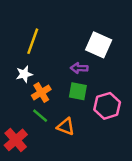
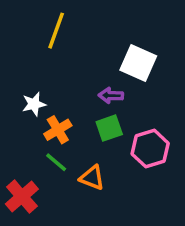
yellow line: (33, 41) -> (56, 31), moved
green square: (78, 91) -> (109, 128), turned -30

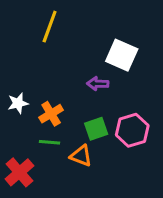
white star: (34, 104) -> (18, 103), moved
green square: (109, 128) -> (96, 129), moved
green line: (56, 162) -> (50, 142), turned -35

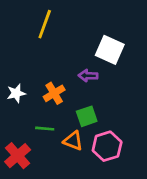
orange cross: (51, 114) -> (54, 93), moved
pink hexagon: (132, 130) -> (107, 146), moved

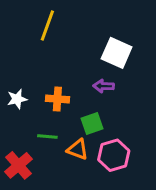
purple arrow: (88, 76) -> (104, 86), moved
orange cross: (54, 93) -> (57, 99), turned 35

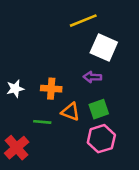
yellow line: (47, 25) -> (83, 21), moved, turned 48
green square: (92, 124) -> (99, 109), moved
orange triangle: (78, 150) -> (70, 112), moved

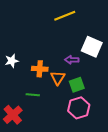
white square: (104, 48) -> (92, 47), moved
white star: (15, 89) -> (12, 61), moved
orange triangle: (70, 112) -> (58, 78), moved, turned 42

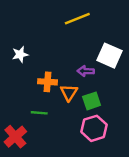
white star: (12, 61) -> (20, 54), moved

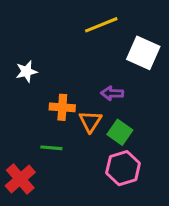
white square: (109, 56) -> (143, 53), moved
green square: (92, 101) -> (120, 132), turned -36

